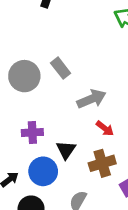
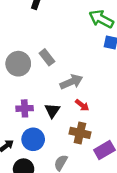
black triangle: (66, 150) -> (52, 111), moved
brown cross: (102, 163) -> (80, 133), turned 30

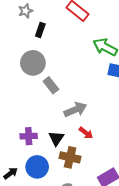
gray circle: (18, 64) -> (33, 63), moved
brown cross: (80, 133) -> (70, 157), moved

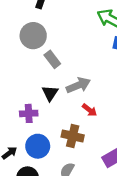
black triangle: (56, 138) -> (50, 93), moved

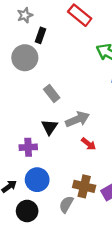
gray circle: (33, 36) -> (25, 58), moved
brown cross: (73, 136) -> (84, 186), moved

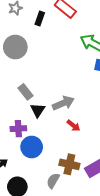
black rectangle: (41, 35) -> (40, 18), moved
gray rectangle: (52, 94) -> (26, 92), moved
blue circle: (37, 180) -> (32, 147), moved

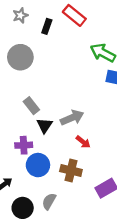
brown cross: (69, 164) -> (71, 171), moved
gray semicircle: (53, 181) -> (49, 201), moved

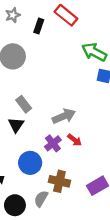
black triangle: (45, 125) -> (16, 125), moved
purple cross: (24, 145) -> (53, 143), moved, turned -35
brown cross: (71, 171) -> (59, 181), moved

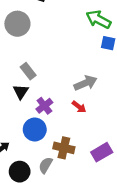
gray arrow: (64, 116) -> (85, 83), moved
purple cross: (53, 143) -> (44, 106), moved

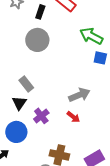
gray circle: (17, 24) -> (37, 40), moved
blue circle: (35, 129) -> (16, 132), moved

